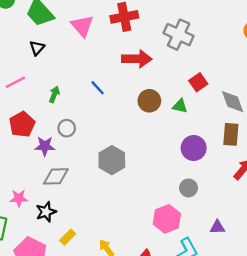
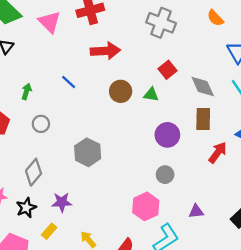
gray cross: (179, 35) -> (161, 23), moved
purple star: (45, 146) -> (62, 202), moved
gray diamond: (56, 176) -> (34, 172), turned -44

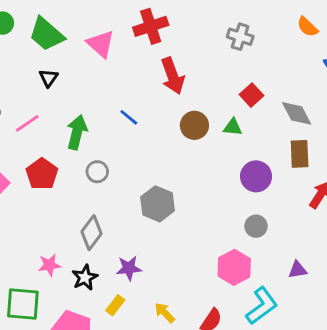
gray cross: (161, 23) -> (240, 37), size x0.7
red arrow: (105, 51) -> (173, 76), turned 76
green arrow: (26, 91) -> (77, 132), size x1.6

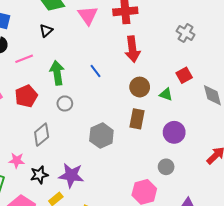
green arrow: (77, 132) -> (57, 73), turned -35
brown rectangle: (300, 154) -> (137, 119), moved
gray diamond: (92, 233) -> (42, 135), moved
purple star: (129, 268) -> (71, 175), size x1.4

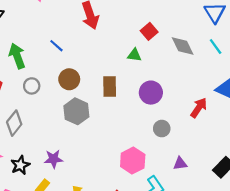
brown circle: (140, 87) -> (69, 79), moved
gray circle: (166, 167) -> (162, 129), moved
purple star: (71, 175) -> (54, 159), size x0.7

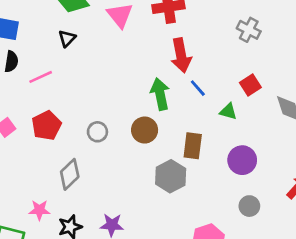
blue line: (56, 46) -> (198, 88), moved
green arrow: (17, 56) -> (160, 94), moved
gray hexagon: (76, 111) -> (171, 176), moved

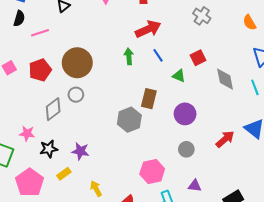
red arrow: (181, 55) -> (148, 29), turned -110
green arrow: (160, 94) -> (129, 56), size x0.7
brown circle: (145, 130) -> (77, 63), moved, size x1.5
gray circle: (97, 132) -> (76, 95), moved

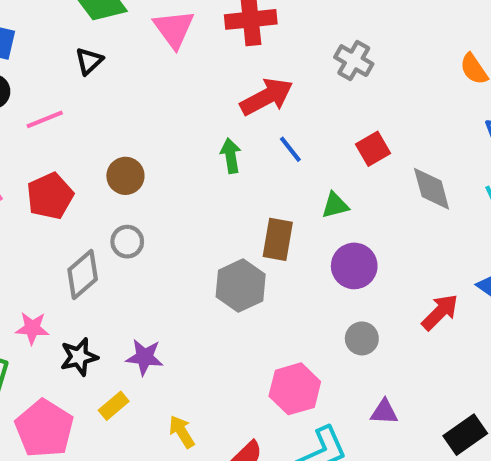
gray cross: (202, 16) -> (354, 61), moved
brown circle: (77, 63) -> (125, 176), size x0.6
green triangle: (179, 76) -> (335, 205), moved, turned -32

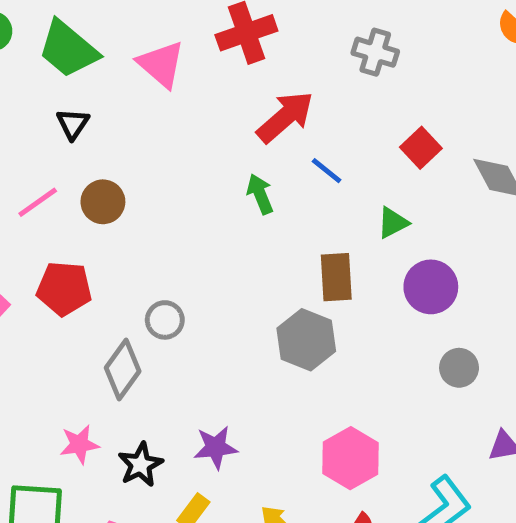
brown circle: (125, 176) -> (103, 202), moved
red pentagon: (50, 196) -> (64, 288), turned -30
pink hexagon: (295, 389) -> (351, 458), moved

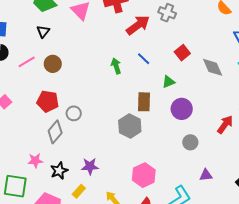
red arrow: (285, 117) -> (138, 25), moved
red pentagon: (64, 288) -> (48, 101), moved

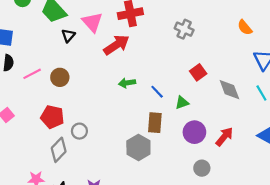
red arrow: (138, 25) -> (116, 45), moved
black triangle: (43, 32) -> (68, 36), moved
blue line: (144, 59) -> (157, 92), moved
green arrow: (116, 66) -> (127, 83), turned -84
red arrow: (225, 125) -> (224, 137), moved

